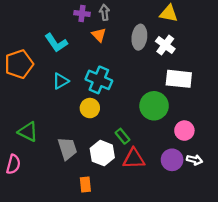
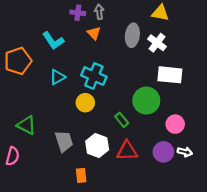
green rectangle: (123, 136) -> (122, 120), moved

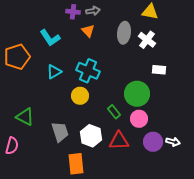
gray arrow: (99, 12) -> (93, 11), turned 88
white rectangle: (170, 75) -> (159, 70), size x0.6
pink circle: (175, 124) -> (139, 119), moved
orange rectangle: (81, 175) -> (76, 164), size x1.5

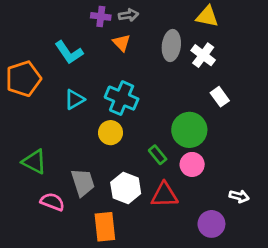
white rectangle: (159, 70) -> (220, 97), turned 48
purple circle: (153, 142) -> (211, 224), moved
pink semicircle: (12, 146) -> (52, 202), moved, turned -84

